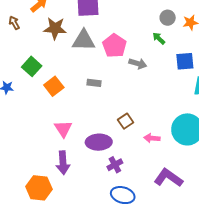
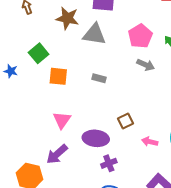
pink pentagon: (114, 46) -> (140, 36), moved
orange square: (54, 86) -> (58, 76), turned 36
purple arrow: (63, 163) -> (57, 154), turned 45

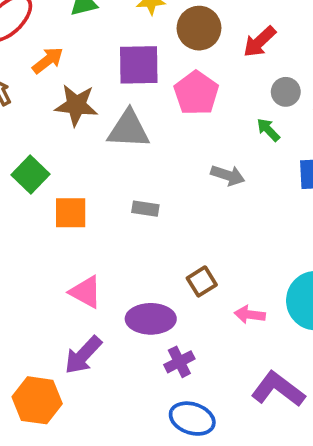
pink pentagon: (140, 36) -> (196, 93), moved
pink triangle: (62, 120) -> (86, 292), turned -30

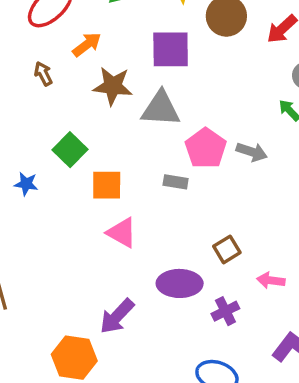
pink pentagon: (196, 93) -> (206, 148), moved
pink triangle: (86, 292) -> (122, 233), moved
purple cross: (179, 362) -> (225, 311), moved

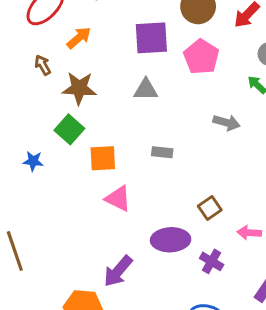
brown star: (113, 86) -> (79, 88), moved
gray triangle: (161, 109) -> (146, 90), size x0.7
pink pentagon: (206, 148) -> (201, 57), moved
purple cross: (225, 311) -> (212, 261), turned -30

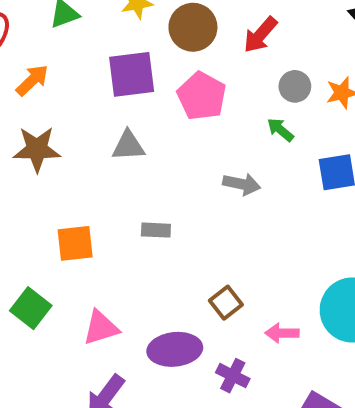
green square: (69, 129) -> (31, 308), moved
pink triangle: (118, 199) -> (101, 328), moved, turned -40

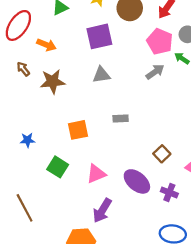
orange arrow: (32, 80) -> (46, 45), turned 72
pink pentagon: (202, 96) -> (160, 41), moved
gray arrow: (242, 184) -> (155, 72), moved, turned -42
purple ellipse: (175, 349) -> (137, 181), turned 52

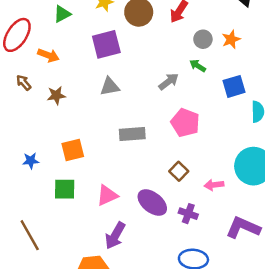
pink pentagon: (160, 41) -> (185, 123), moved
brown star: (53, 82) -> (56, 95), size x0.7
gray rectangle: (121, 119) -> (132, 134), size x1.5
orange square: (78, 130) -> (73, 150), moved
green square: (58, 167) -> (65, 189), turned -30

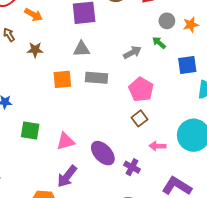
gray rectangle: (132, 134) -> (96, 78), moved
orange square: (73, 150) -> (62, 79), moved
brown square: (179, 171) -> (139, 118), moved

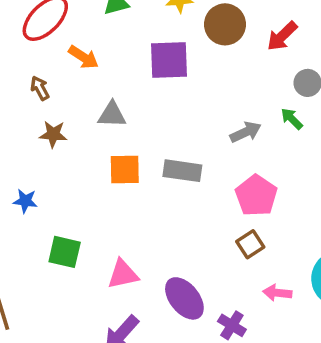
gray triangle: (82, 49) -> (112, 115), moved
brown star: (35, 50) -> (53, 134), moved

